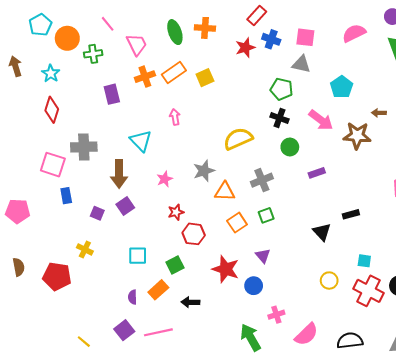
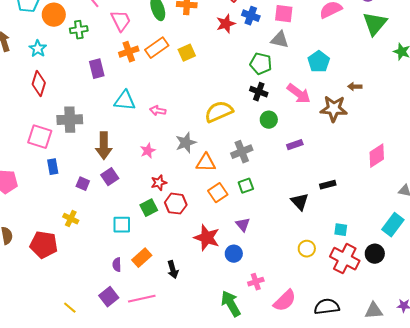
pink arrow: (175, 117) -> (158, 111), moved, turned -70
cyan triangle: (141, 141) -> (125, 101), moved, turned -40
green square: (175, 265) -> (149, 208), moved
black arrow: (190, 302) -> (173, 270), turned -108

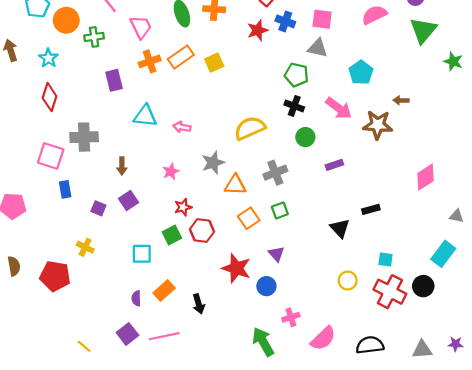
brown arrow: (104, 146) -> (122, 166), size x0.6

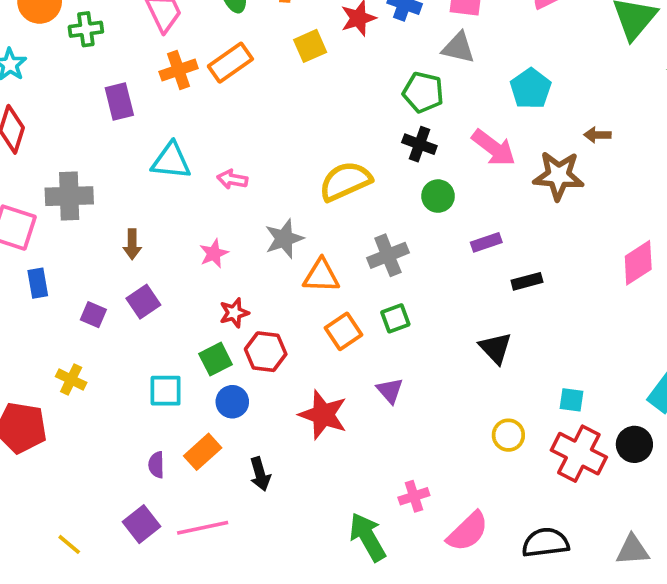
yellow square: (214, 63) -> (310, 46), moved
black rectangle: (371, 209) -> (527, 281), moved
blue circle: (266, 286) -> (232, 402), moved

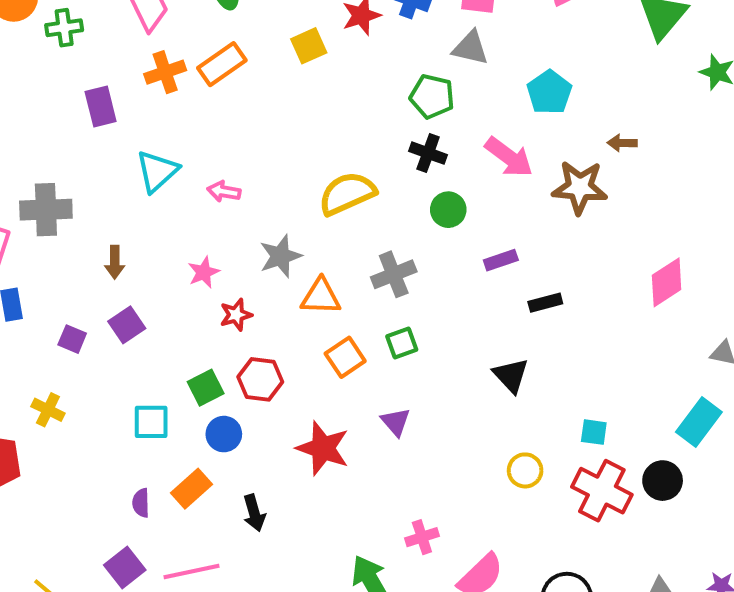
cyan triangle: (171, 161) -> (157, 171), turned -48
red star: (234, 313) -> (236, 315), moved

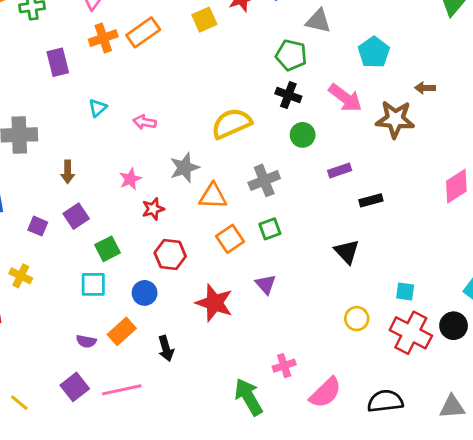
cyan triangle: (157, 171) -> (98, 108), size x0.6
green square: (206, 388) -> (108, 249), moved
purple semicircle: (141, 503) -> (86, 341), turned -78

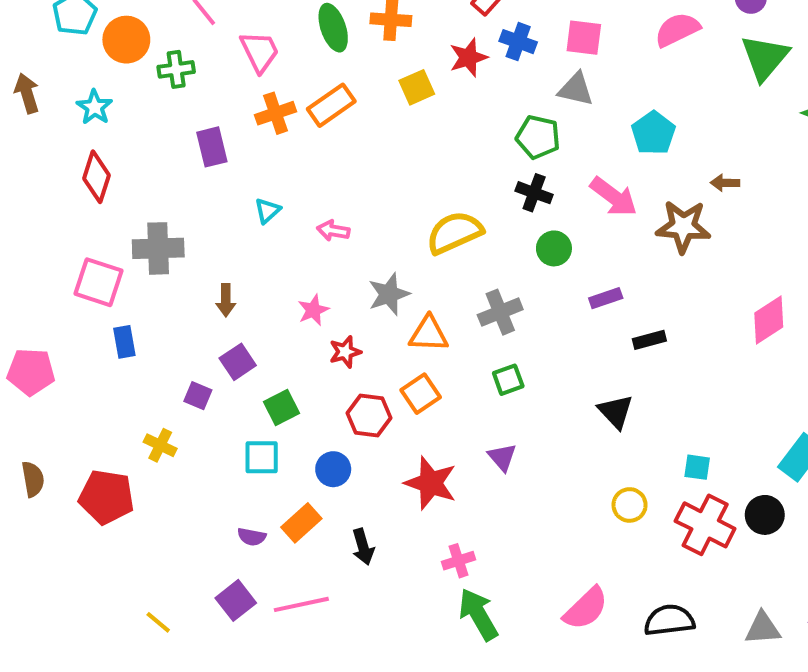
purple square: (38, 226) -> (198, 396), moved
orange square: (230, 239) -> (421, 394), moved
pink cross: (284, 366) -> (458, 561), moved

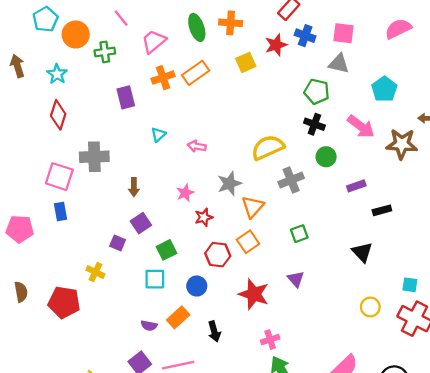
pink trapezoid: (260, 52) -> (154, 41), turned -104
gray cross: (500, 312) -> (291, 180), moved
orange triangle: (429, 334) -> (253, 207), turned -50
blue rectangle: (124, 342) -> (61, 211), moved

